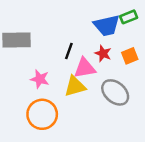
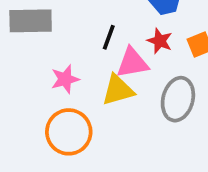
pink star: (40, 79) -> (65, 79), turned -30
gray ellipse: (115, 92) -> (178, 99), turned 64

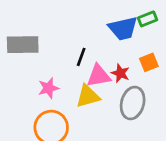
red star: (160, 41) -> (120, 73), moved

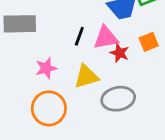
pink triangle: (99, 76) -> (106, 38), moved
gray ellipse: (133, 103) -> (118, 99), moved, turned 64

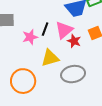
pink triangle: (106, 38) -> (64, 30), turned -30
pink star: (46, 68) -> (30, 37), moved

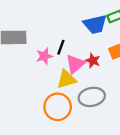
pink triangle: (64, 30) -> (75, 64), moved
orange circle: (23, 81) -> (58, 107), moved

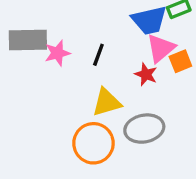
pink star: (44, 56) -> (57, 53), moved
pink triangle: (75, 64) -> (161, 48), moved

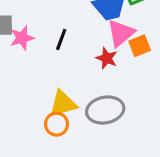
yellow triangle: (107, 102) -> (63, 104), moved
orange circle: (93, 143) -> (57, 124), size x0.6

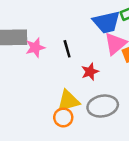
black line: (61, 39) -> (67, 49), turned -36
red star: (107, 58) -> (90, 72), moved, turned 30

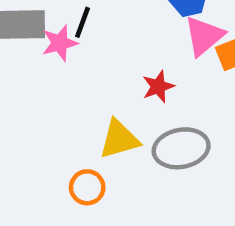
black line: (67, 49) -> (83, 22), moved, turned 36
orange circle: (63, 117) -> (87, 187), moved

